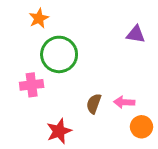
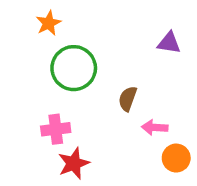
pink cross: (32, 85) -> (56, 129), moved
brown semicircle: (94, 104) -> (128, 99), moved

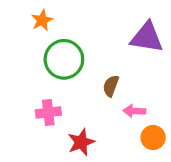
purple triangle: (169, 43) -> (147, 37), size x1.6
red star: (74, 163) -> (81, 142), moved

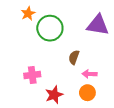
green circle: (64, 59) -> (50, 28), moved
orange circle: (153, 138) -> (87, 93), moved

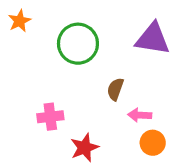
orange star: (28, 14) -> (19, 21), moved
orange circle: (87, 93) -> (153, 143), moved

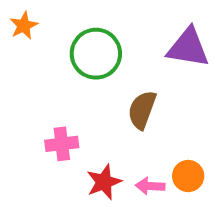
brown semicircle: (115, 89) -> (142, 110), size x1.4
pink arrow: (140, 115) -> (150, 186), moved

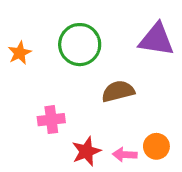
orange star: (24, 26) -> (20, 53), moved
brown semicircle: (142, 110) -> (118, 91), turned 56

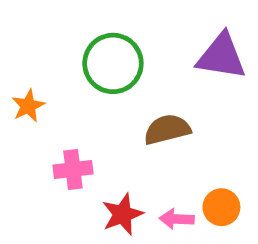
orange star: (20, 53) -> (28, 106), moved

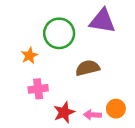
purple triangle: (221, 56) -> (102, 21), moved
orange star: (28, 106) -> (29, 56), moved

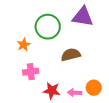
red star: (64, 112) -> (52, 91), turned 30

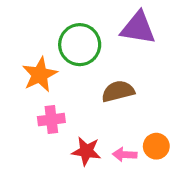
orange star: (24, 45) -> (40, 75), size x1.5

